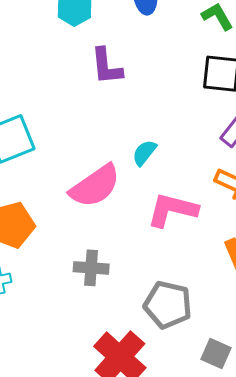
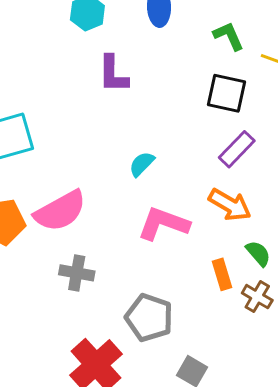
pink semicircle: (95, 186) -> (60, 211), moved

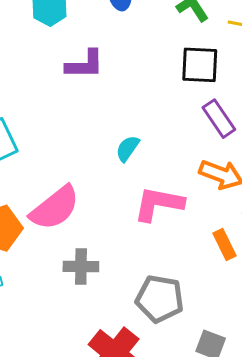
purple L-shape: (113, 74) -> (85, 64), turned -81
purple rectangle: (237, 149) -> (219, 119), turned -69

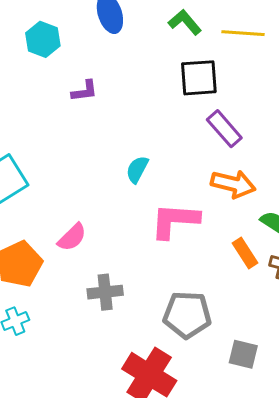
purple L-shape: (85, 64) -> (85, 91), size x0.7
pink semicircle: (55, 208) -> (72, 237), size x0.6

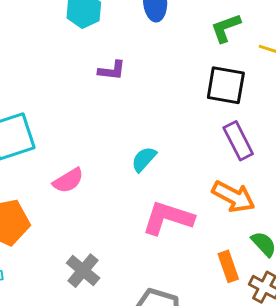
green L-shape: (185, 22) -> (226, 28), turned -84
pink semicircle: (72, 237) -> (68, 181), moved
gray cross: (105, 292) -> (83, 271), turned 32

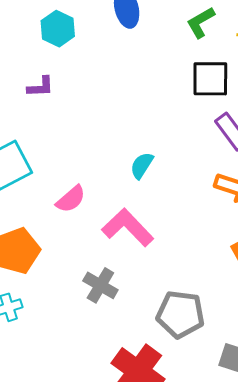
purple L-shape: (112, 70) -> (40, 87), moved
pink L-shape: (168, 218) -> (128, 227), moved, turned 38

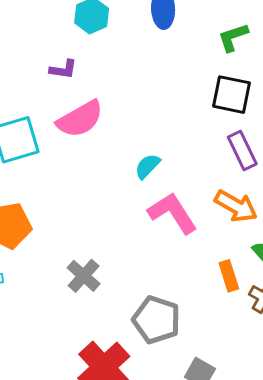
pink semicircle: (71, 199) -> (80, 119), moved, size x1.5
pink L-shape: (128, 227) -> (173, 213), moved

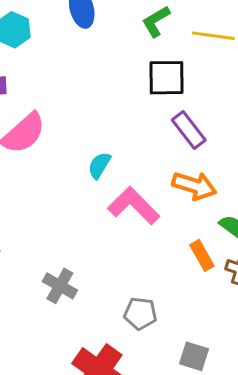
gray pentagon: (156, 320) -> (140, 314), size x0.7

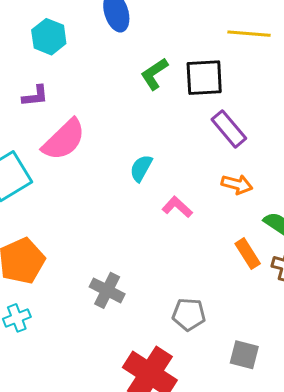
green L-shape: (156, 21) -> (154, 74), moved
orange arrow: (194, 186) -> (237, 184), size x0.7
pink L-shape: (134, 206) -> (177, 207), size x0.6

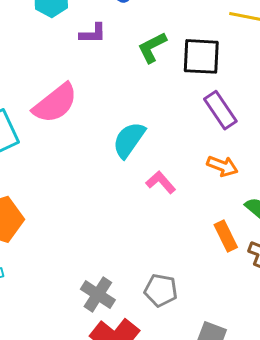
purple L-shape: (35, 96) -> (93, 34), moved
cyan semicircle: (141, 168) -> (129, 140), size x1.4
gray cross: (107, 290) -> (98, 294), moved

